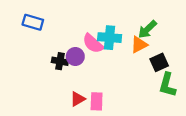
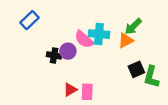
blue rectangle: (33, 22) -> (29, 20), turned -60
black square: (159, 62) -> (136, 69), moved

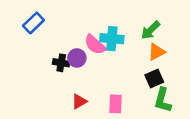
orange triangle: (126, 40) -> (157, 52), moved
green L-shape: (151, 77) -> (163, 100), moved
pink rectangle: (87, 92) -> (116, 104), moved

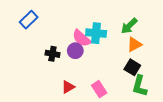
purple circle: (77, 58) -> (75, 51), moved
black square: (154, 78) -> (132, 67), turned -35
pink rectangle: (116, 104) -> (99, 89), turned -35

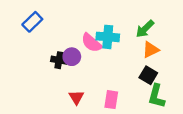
purple circle: (75, 51) -> (72, 57), moved
red triangle: (68, 87) -> (76, 97), turned -32
pink rectangle: (99, 89) -> (111, 100), turned 42

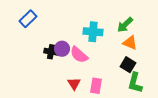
pink semicircle: (92, 43) -> (79, 55), moved
orange triangle: (151, 50) -> (130, 43), turned 49
red triangle: (76, 97) -> (74, 84), moved

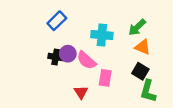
blue rectangle: (28, 19) -> (57, 21), moved
pink rectangle: (96, 86) -> (105, 78), moved

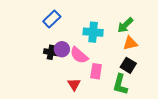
orange triangle: (143, 47) -> (130, 43), turned -35
green L-shape: (148, 91) -> (120, 84), moved

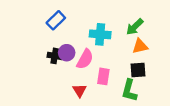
pink semicircle: (79, 55) -> (85, 59), turned -102
black square: (128, 65) -> (138, 70), turned -35

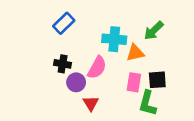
orange triangle: (140, 46) -> (135, 53), moved
purple circle: (67, 53) -> (76, 82), moved
pink rectangle: (103, 76) -> (134, 82), moved

